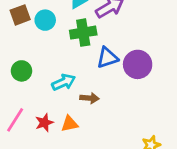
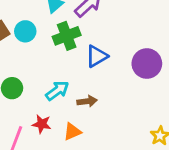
purple circle: (138, 64) -> (147, 64), moved
red star: (44, 123) -> (42, 124), moved, turned -30

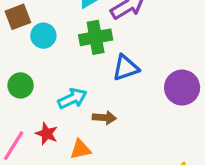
cyan circle: (25, 31) -> (43, 36), moved

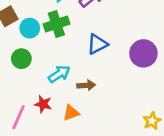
green cross: (96, 37) -> (56, 24), moved
green circle: (21, 85) -> (21, 59), moved

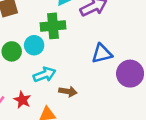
cyan circle: (30, 28) -> (34, 45), moved
blue triangle: (97, 44) -> (102, 54), moved

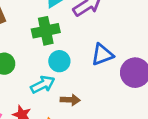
cyan circle: (34, 45) -> (59, 61), moved

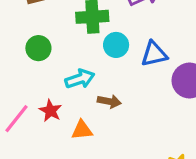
cyan circle: (59, 61) -> (116, 45), moved

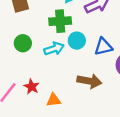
cyan arrow: (80, 79) -> (54, 49), moved
brown arrow: (109, 101) -> (89, 81), moved, size x1.5

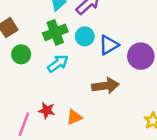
cyan circle: (77, 41) -> (85, 36), moved
green circle: (23, 43) -> (21, 54), moved

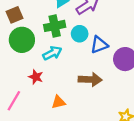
green circle: (21, 54) -> (22, 40), size x1.5
red star: (47, 110) -> (36, 77), moved

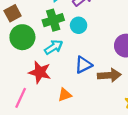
blue triangle: (99, 45) -> (83, 65), moved
red star: (36, 77) -> (40, 72), size x1.5
brown arrow: (90, 79) -> (109, 75), moved

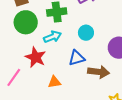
cyan circle: (79, 25) -> (86, 33), moved

